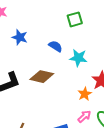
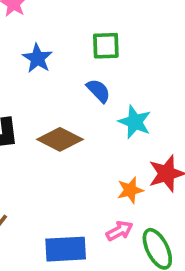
green square: (75, 19) -> (106, 46), moved

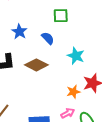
blue star: (37, 58) -> (19, 32), moved
blue semicircle: (98, 91) -> (48, 38), moved

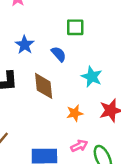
brown diamond: (36, 65) -> (44, 86), turned 55
orange star: (73, 92) -> (75, 113), moved

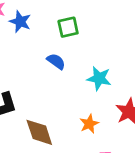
blue star: (25, 45) -> (20, 22), moved
brown diamond: (44, 86) -> (39, 132), moved

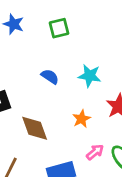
blue semicircle: (56, 61) -> (50, 77), moved

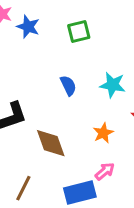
blue semicircle: (50, 77) -> (68, 86), turned 30
pink arrow: (95, 152) -> (105, 171), moved

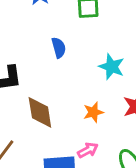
blue semicircle: (68, 86) -> (59, 48), moved

